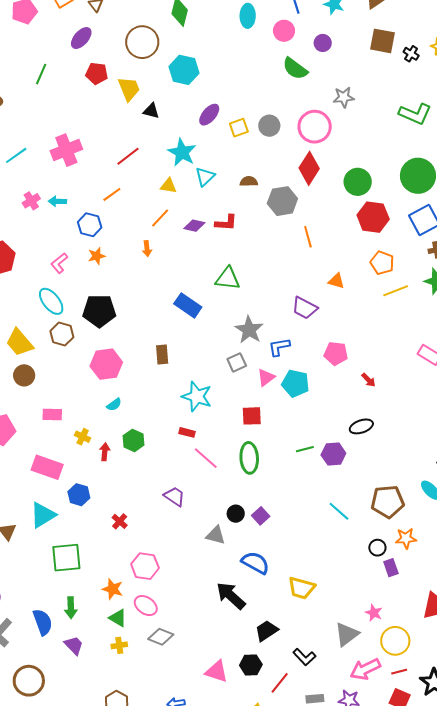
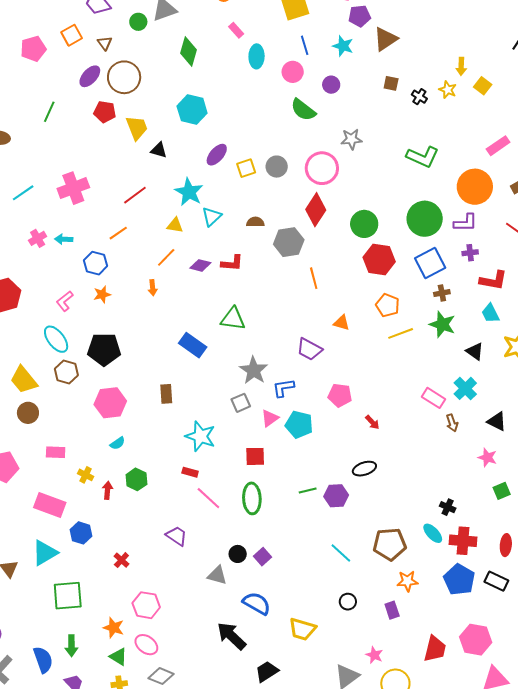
brown square: (383, 41) -> (391, 83), size x0.6
brown circle: (142, 42) -> (124, 77), moved
black circle: (377, 548) -> (348, 602), moved

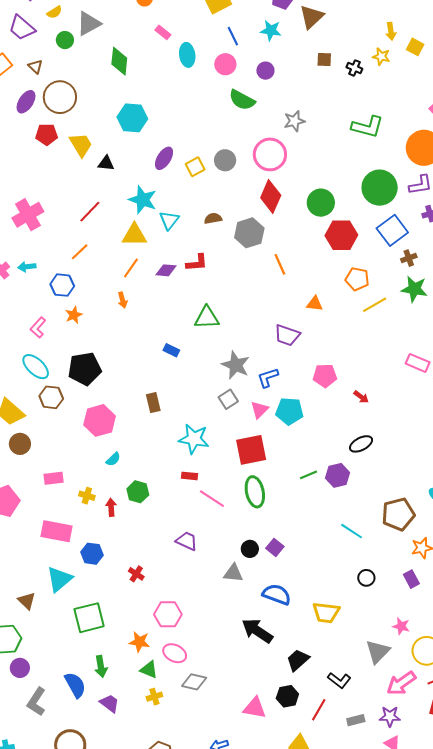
yellow triangle: (175, 225) -> (134, 235), size x1.5
blue rectangle: (193, 345) -> (171, 350), size x0.6
red square: (255, 456) -> (251, 450), size x1.5

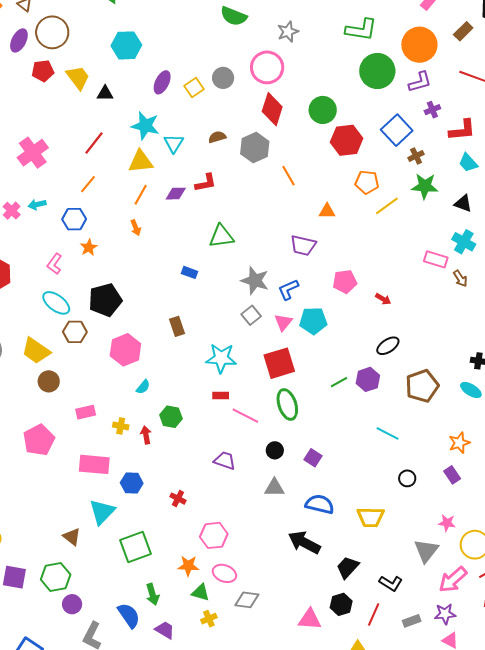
green circle: (380, 188) -> (377, 71), moved
brown pentagon: (398, 514) -> (422, 386), moved
black circle: (250, 549) -> (275, 450), moved

